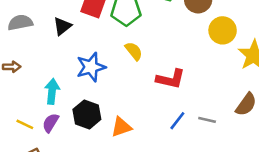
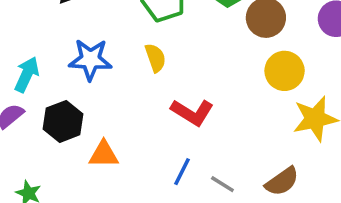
blue line: (177, 121) -> (182, 172), turned -30

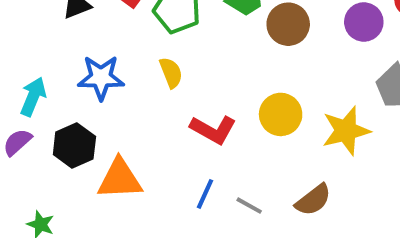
yellow circle: (285, 71) -> (281, 114), moved
orange triangle: (104, 154) -> (120, 179), size x1.4

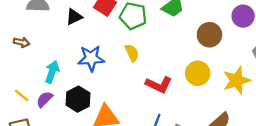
brown circle: (288, 24) -> (209, 35), moved

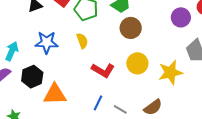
brown circle: (209, 35) -> (131, 28), moved

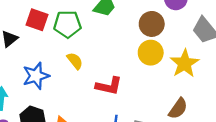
brown circle: (131, 28) -> (152, 24), moved
yellow circle: (137, 63) -> (151, 53), moved

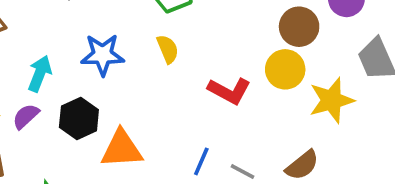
red L-shape: (109, 86) -> (229, 91), moved

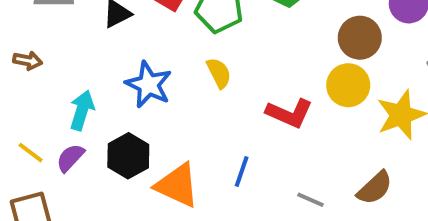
blue star: (103, 55) -> (149, 85), turned 30
orange triangle: (122, 149) -> (177, 185), turned 33
blue line: (201, 161) -> (242, 171), moved

